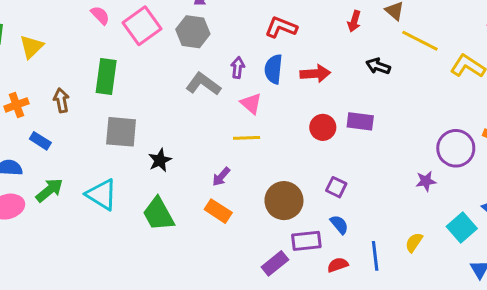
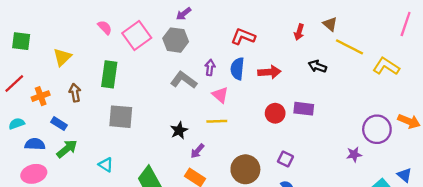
yellow triangle: (31, 47) -> (62, 57), moved
black star: (160, 160) -> (179, 130), moved
green arrow: (49, 190) -> (67, 149), moved
cyan triangle: (102, 195) -> (106, 165), size x0.6

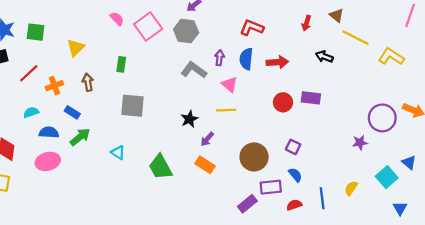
green rectangle: (109, 74) -> (121, 64), size x0.6

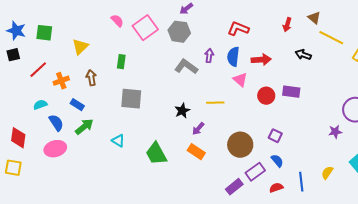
pink triangle: (229, 84) -> (240, 80), moved
blue semicircle: (49, 132) -> (56, 123), turned 54
purple rectangle: (271, 187) -> (255, 172), turned -30

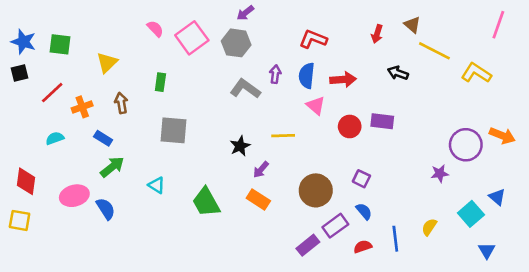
blue semicircle: (56, 123) -> (106, 209), moved

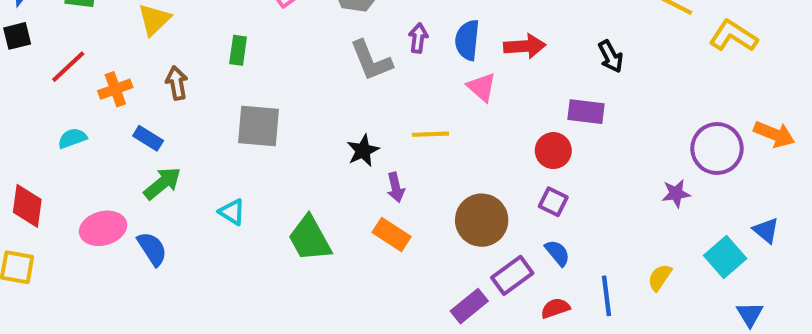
black arrow: (398, 73) -> (611, 56), moved, turned -138
gray L-shape: (245, 89) -> (371, 61), turned -148
red circle: (350, 126) -> (553, 151), moved
purple arrow: (261, 170) -> (396, 187), turned -54

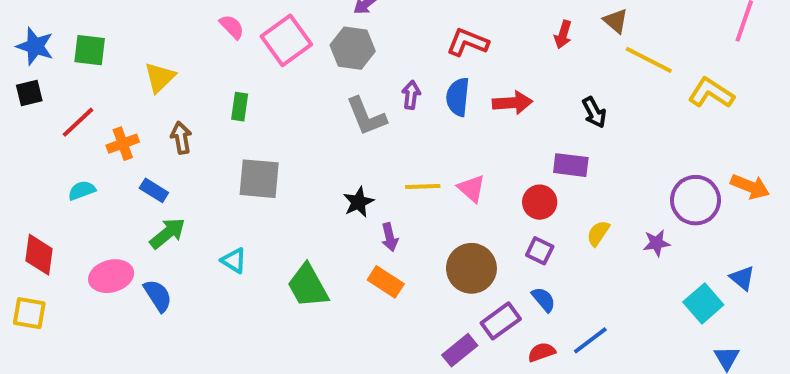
pink triangle: (482, 87) -> (471, 188), moved
yellow semicircle: (660, 277) -> (598, 233), moved
blue line: (606, 296) -> (590, 340), turned 60

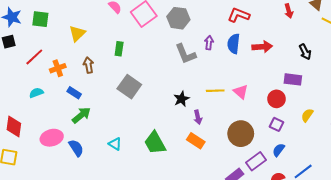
red arrow: (563, 35) -> (289, 11), turned -32
gray square: (259, 179) -> (129, 87), turned 30
cyan triangle: (234, 261) -> (115, 144), moved
blue semicircle: (544, 299) -> (279, 150), turned -104

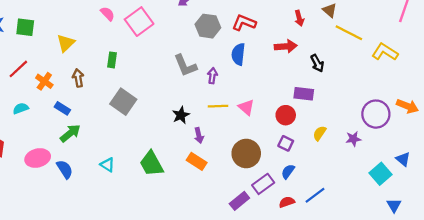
gray hexagon: (178, 18) -> (208, 26), moved
purple arrow: (209, 43) -> (212, 76), moved
red arrow: (262, 47) -> (286, 46), moved
orange cross: (58, 68) -> (44, 81), turned -35

